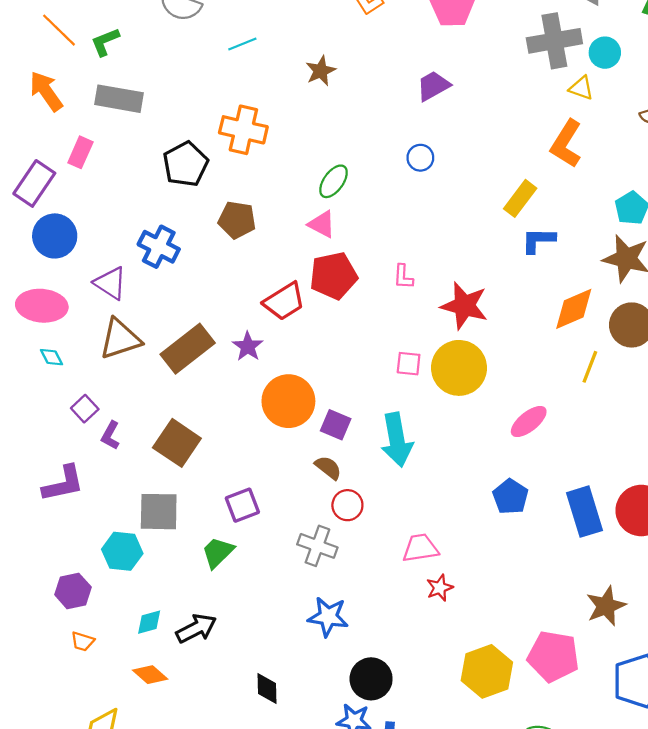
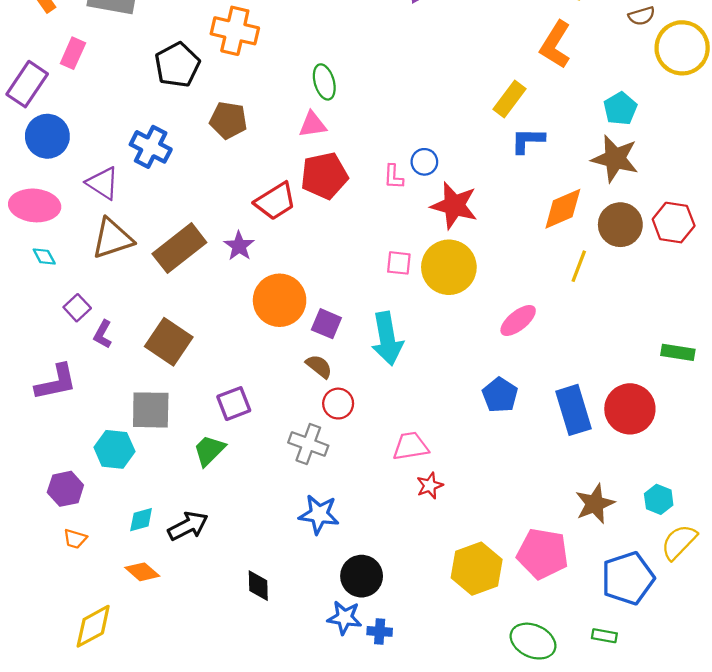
blue circle: (420, 158) -> (424, 162), moved
green ellipse: (334, 181) -> (324, 82), turned -52
pink triangle: (322, 224) -> (313, 125), turned -36

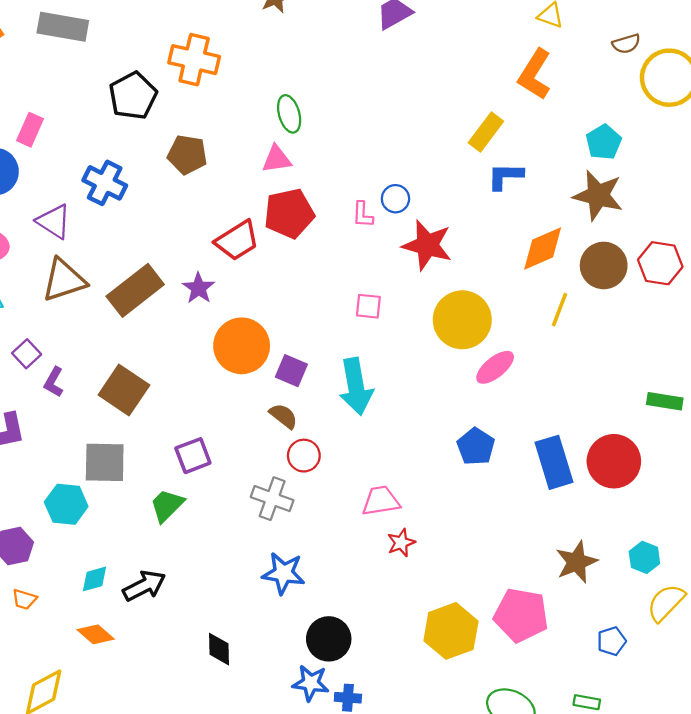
pink rectangle: (73, 53) -> (30, 130), moved
yellow circle: (449, 267) -> (462, 320), moved
blue pentagon: (628, 578) -> (612, 641), size x0.5

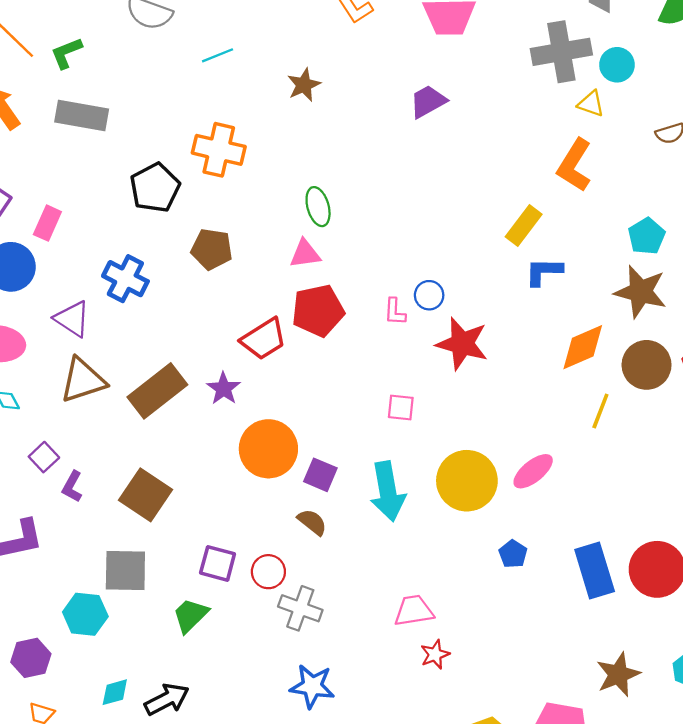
yellow circle: (462, 320) -> (467, 481), moved
blue pentagon: (476, 447) -> (513, 554), size x0.7
purple square: (193, 456) -> (218, 563), turned 36
red circle: (304, 456) -> (268, 572), moved

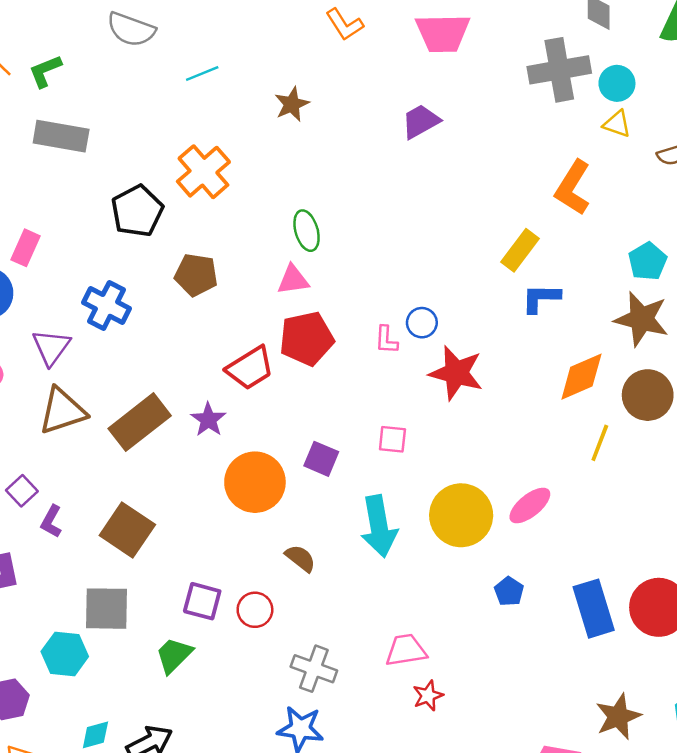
yellow triangle: (591, 104) -> (617, 124), moved
orange cross: (219, 150) -> (203, 172), turned 36
purple triangle: (72, 319) -> (51, 347), turned 33
purple square: (320, 475) -> (321, 459), moved
gray cross: (300, 608) -> (314, 669), moved

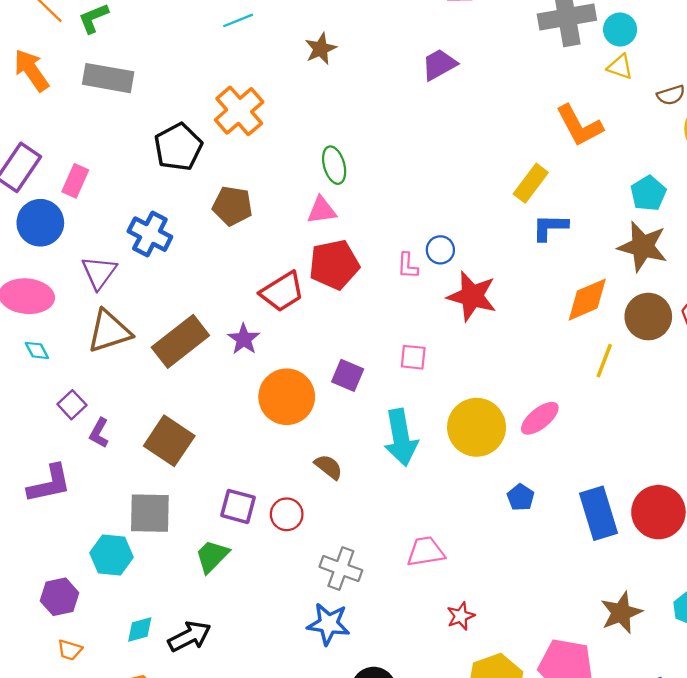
orange L-shape: (573, 188) -> (579, 126), turned -60
red star: (428, 696) -> (461, 616), moved

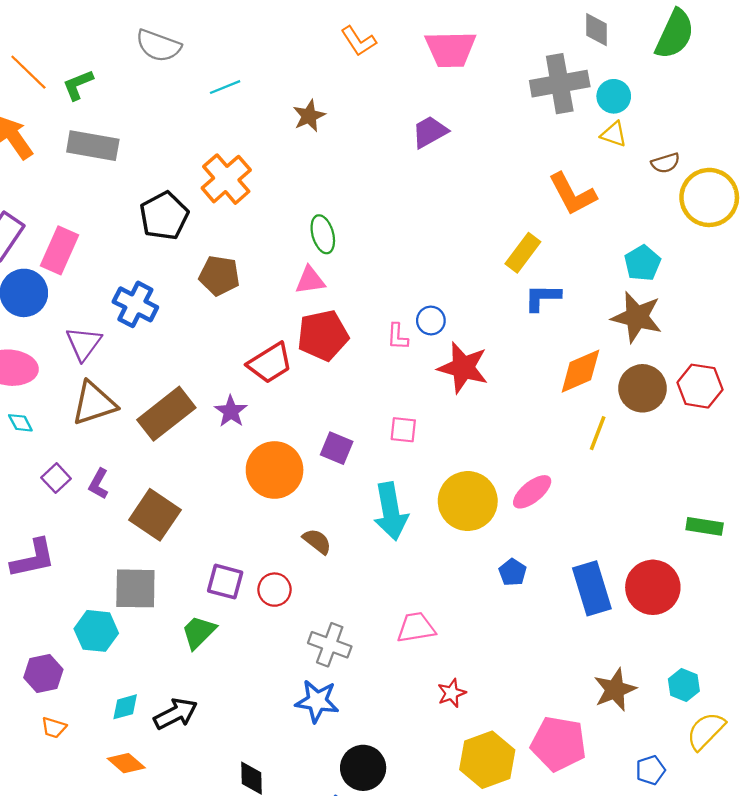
pink rectangle: (75, 181) -> (59, 250), size x1.4
purple L-shape: (99, 433) -> (99, 484), moved

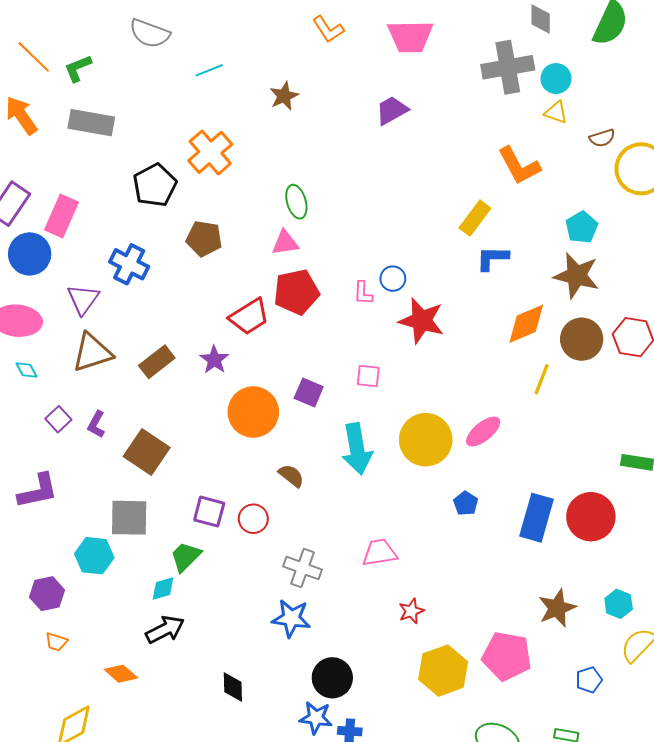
brown rectangle: (166, 414) -> (157, 362), size x0.7
blue rectangle: (592, 588) -> (536, 518), turned 33
cyan diamond: (125, 707) -> (163, 589), moved

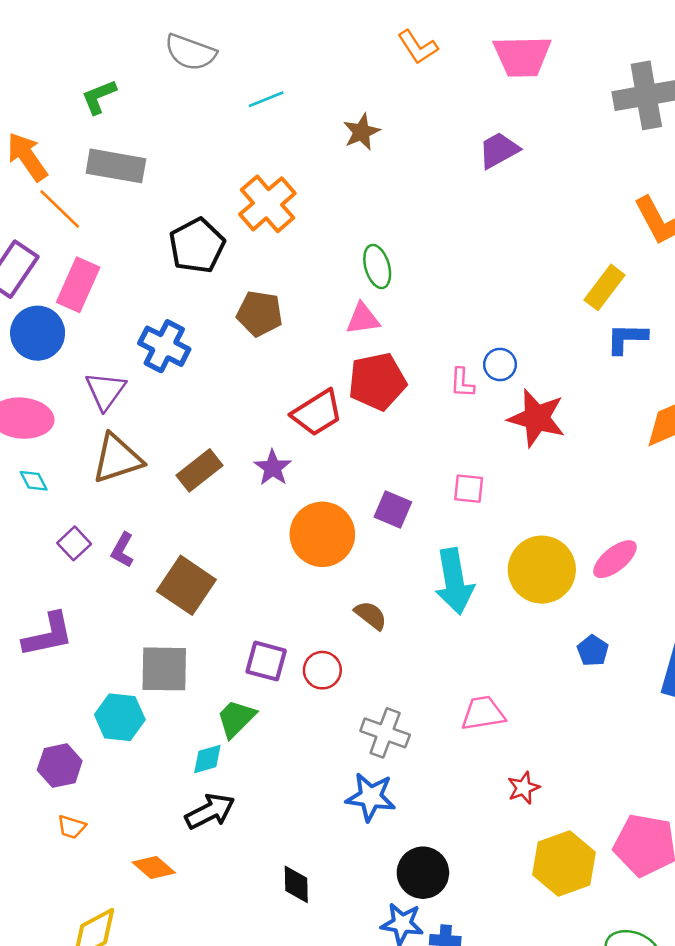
orange line: (34, 57) -> (60, 209), moved

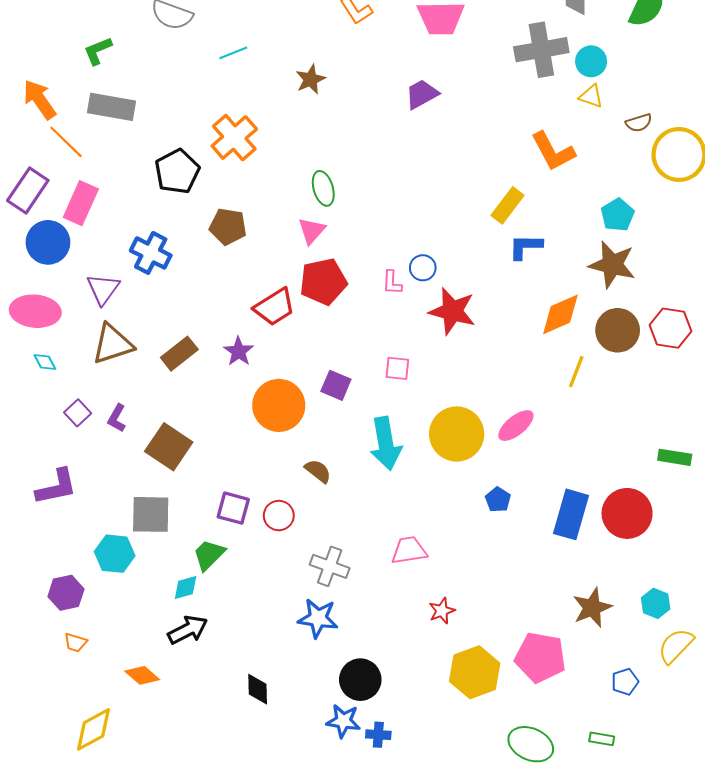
pink triangle: (363, 319) -> (312, 231), turned -40

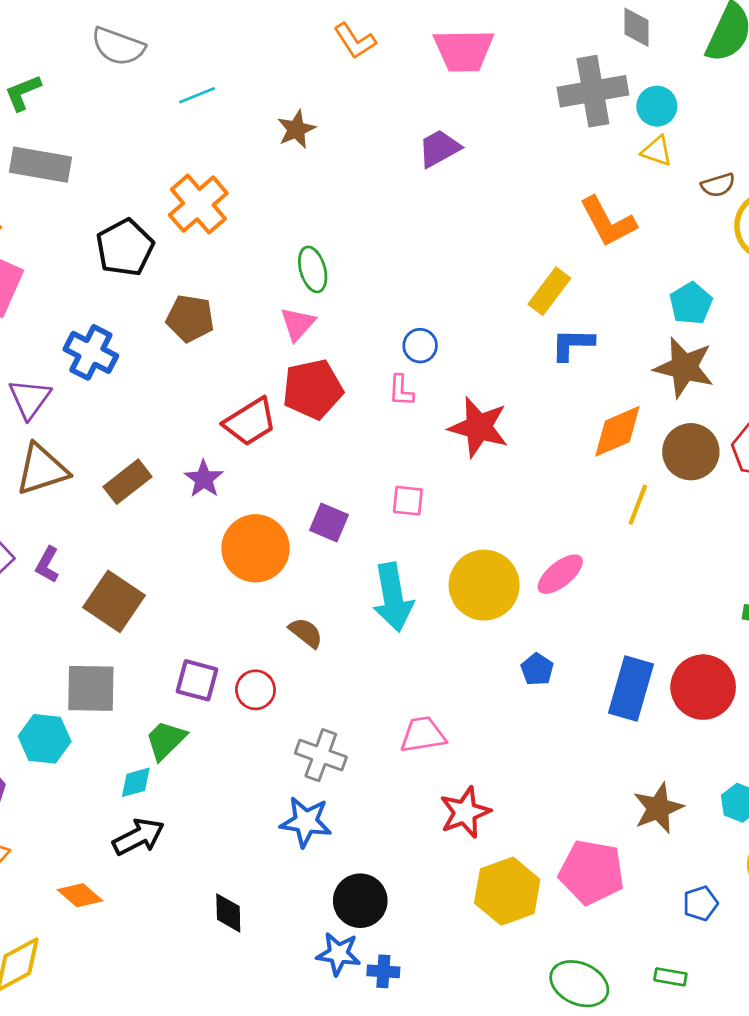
blue circle: (423, 268) -> (420, 346), moved
red star: (442, 611) -> (465, 812), size x1.5

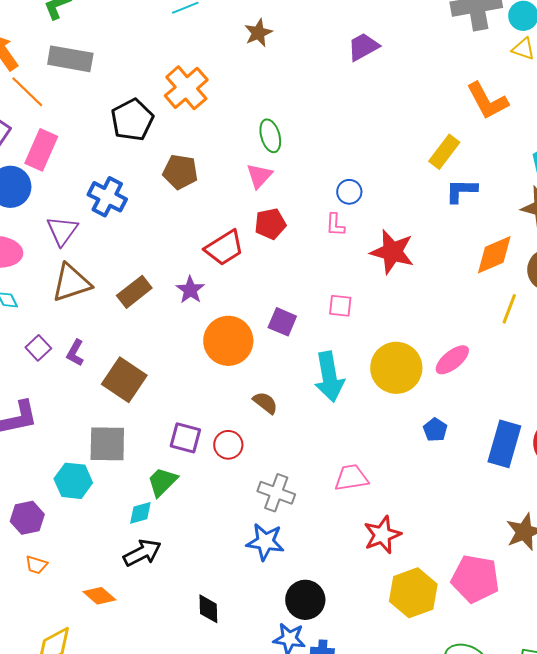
red pentagon: (313, 389) -> (270, 224), size x0.7

